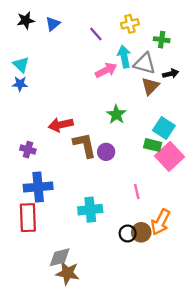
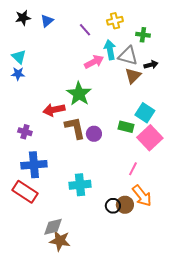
green star: (116, 114) -> (79, 94), moved, size x1.4
green rectangle: (153, 145) -> (126, 127), moved
pink line: (137, 192) -> (133, 169), moved, turned 40
red rectangle: (28, 218) -> (25, 192), turned -55
orange arrow: (160, 222) -> (142, 196), turned -65

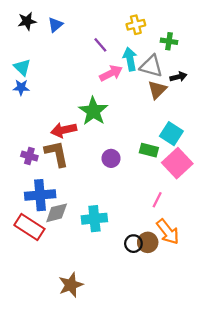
purple line: (85, 30) -> (100, 45), moved
brown L-shape: (75, 128) -> (57, 154), moved
gray diamond: (53, 227) -> (57, 213), moved
brown star: (60, 241) -> (71, 285), turned -30

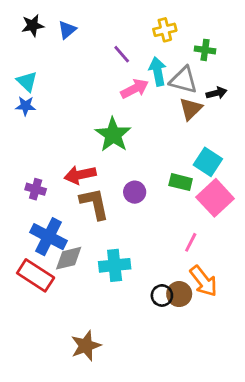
red arrow: (64, 130) -> (80, 175), moved
brown L-shape: (57, 154) -> (94, 204), moved
blue cross: (40, 195) -> (48, 237), turned 32

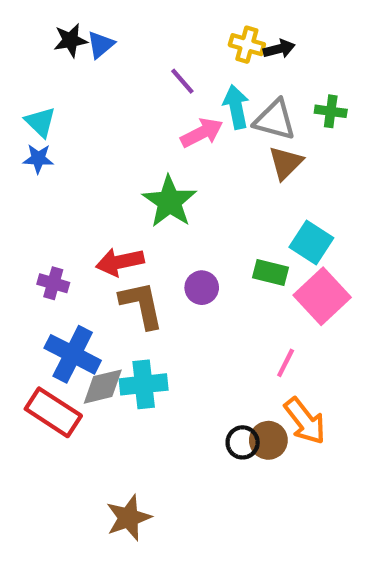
black star: (33, 25) -> (71, 40), moved
yellow cross: (165, 30) -> (247, 45), turned 30
green cross: (205, 50) -> (331, 111), moved
black arrow: (217, 93) -> (279, 49), moved
cyan cross: (115, 265) -> (144, 384), moved

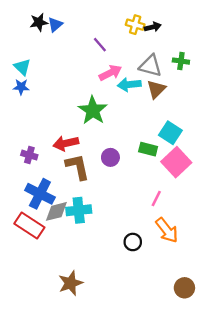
cyan arrow: (236, 107) -> (129, 85), moved, turned -85
brown circle: (268, 440) -> (184, 288), moved

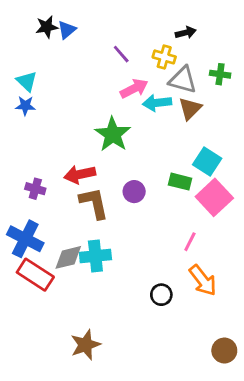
yellow cross: (135, 25) -> (164, 57), moved
blue cross: (40, 194) -> (25, 239), moved

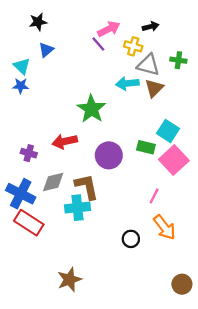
blue triangle: (67, 30) -> (46, 50), moved
pink arrow: (134, 88) -> (109, 29), moved
purple circle: (134, 192) -> (109, 155), size x1.5
brown L-shape: (94, 203) -> (87, 187), moved
gray diamond: (68, 257) -> (53, 182), moved

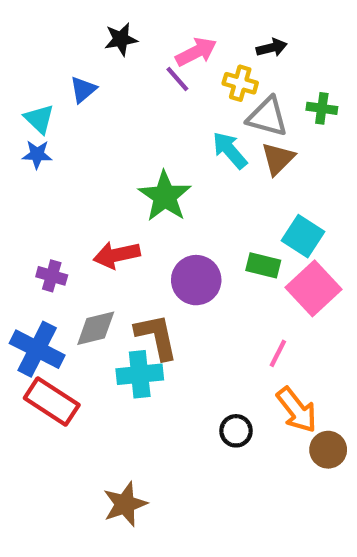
black star: (38, 22) -> (121, 39), moved
cyan arrow: (127, 83) -> (230, 150), turned 55
brown circle: (182, 284) -> (328, 450), moved

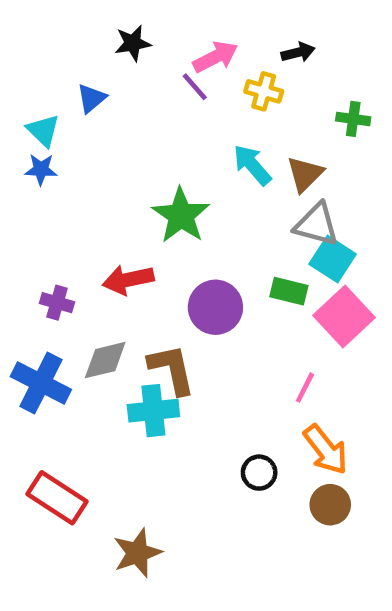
gray triangle: (267, 117) -> (316, 225), moved
red rectangle: (52, 402) -> (57, 498), moved
brown circle: (328, 450) -> (330, 505), moved

